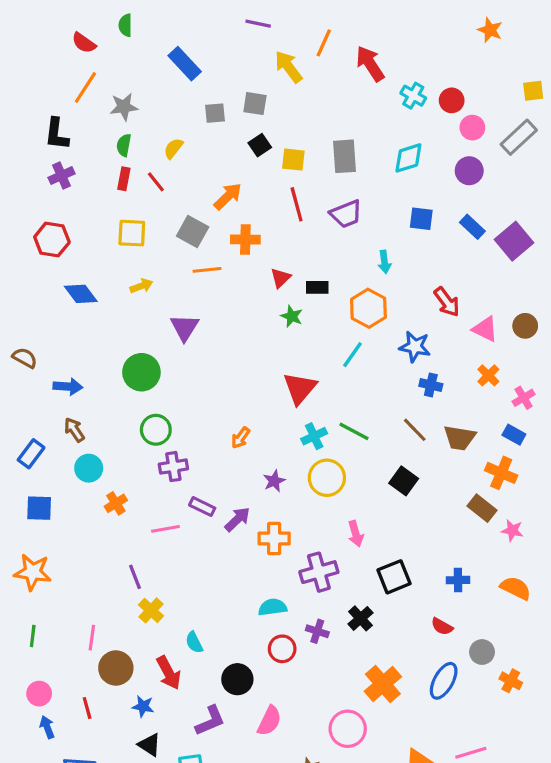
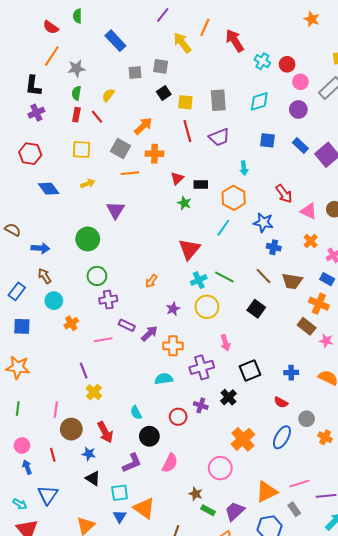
purple line: (258, 24) -> (163, 15), turned -63
cyan semicircle: (273, 607) -> (164, 379), moved
cyan semicircle: (194, 642) -> (136, 413), moved

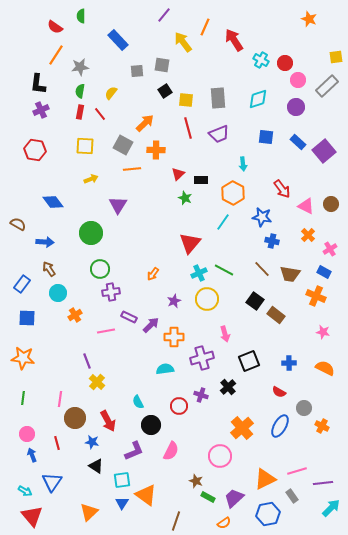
blue diamond: (49, 189) -> (53, 202), moved
brown rectangle: (307, 326) -> (276, 315), moved

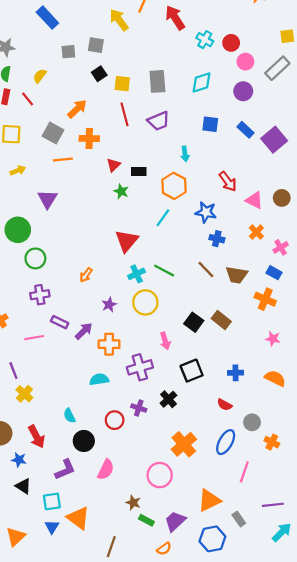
green circle: (100, 269) -> (35, 258), moved
black square: (255, 301) -> (194, 322), moved
pink line: (297, 471) -> (244, 472), moved, turned -54

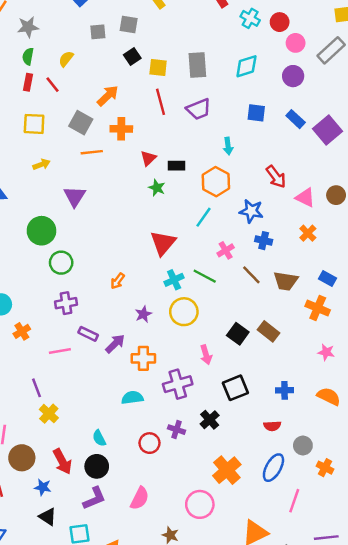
pink cross: (281, 247) -> (226, 250), moved
red semicircle: (225, 405) -> (272, 426), turned -32
black circle: (84, 441) -> (97, 466), moved

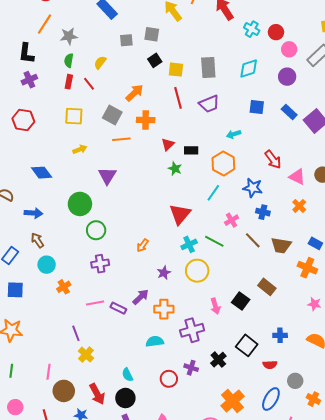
cyan arrow: (228, 146) -> (234, 134), turned 80
purple rectangle: (88, 334) -> (118, 308), moved
black square: (238, 334) -> (241, 301), moved
black square: (235, 388) -> (247, 345), moved, turned -30

